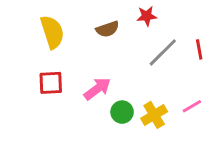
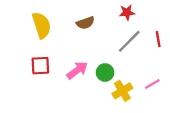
red star: (147, 16) -> (127, 12), moved
green circle: (122, 112) -> (105, 72), moved

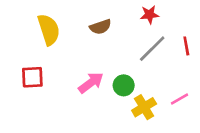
red square: (40, 66) -> (32, 77), moved

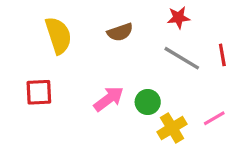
gray line: (152, 49) -> (182, 58), turned 76

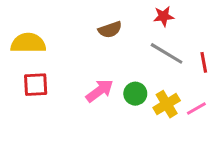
yellow semicircle: (58, 35) -> (28, 43), moved, turned -72
red line: (222, 55) -> (204, 62), moved
yellow cross: (172, 128) -> (167, 104), moved

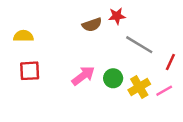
red star: (164, 16) -> (117, 16), moved
yellow semicircle: (28, 43) -> (23, 36), size x0.7
red line: (204, 62) -> (170, 62), moved, turned 35

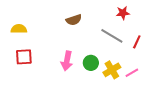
red star: (117, 16) -> (123, 13), moved
red line: (170, 62) -> (137, 42), moved
pink arrow: (83, 76) -> (67, 61), turned 138

